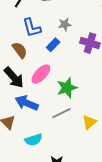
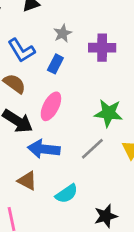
green star: (67, 88) -> (108, 113), moved, turned -30

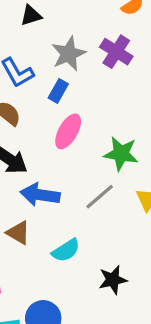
gray star: (63, 33) -> (69, 54), size x1.5
purple cross: (102, 48) -> (116, 52), moved, turned 30
pink ellipse: (51, 106) -> (68, 131), moved

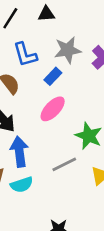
blue arrow: (40, 195) -> (19, 152), turned 60
cyan semicircle: (66, 250) -> (22, 185), moved

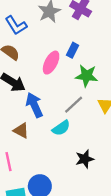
blue rectangle: (53, 76) -> (72, 50), moved
cyan semicircle: (22, 185) -> (61, 128), moved

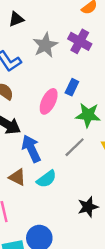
cyan semicircle: (61, 128) -> (47, 179), moved

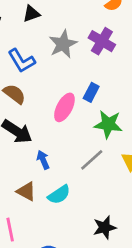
blue arrow: (31, 149) -> (43, 160), size x0.6

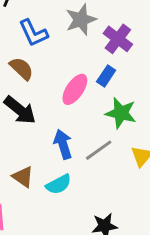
purple cross: (102, 41) -> (118, 39), moved
blue arrow: (43, 160) -> (63, 144), moved, size x1.4

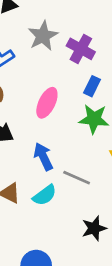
blue rectangle: (106, 76) -> (92, 86), moved
gray line: (99, 150) -> (77, 178), moved, turned 68

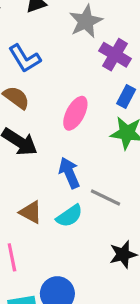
gray star: (43, 36) -> (86, 21), moved

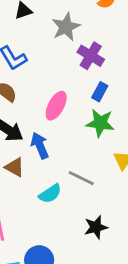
blue arrow: (69, 173) -> (40, 146), moved
brown triangle: (31, 212) -> (15, 167), moved

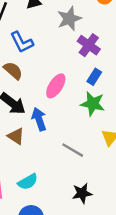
cyan semicircle: (50, 194) -> (28, 182), moved

